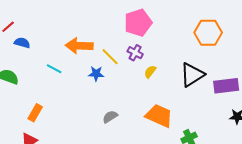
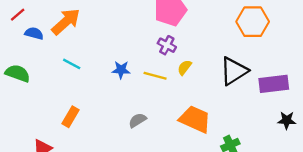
orange arrow: (79, 46) -> (66, 22), moved, turned 136
yellow line: (110, 57) -> (155, 76), moved, turned -30
orange rectangle: (35, 113) -> (70, 117), moved

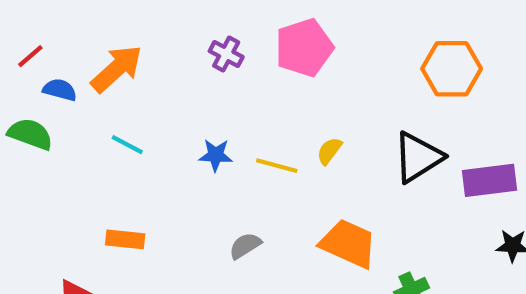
purple cross: (167, 45) -> (226, 54), moved
green semicircle: (18, 73) -> (30, 134), moved
orange rectangle: (70, 117) -> (125, 239), turned 66

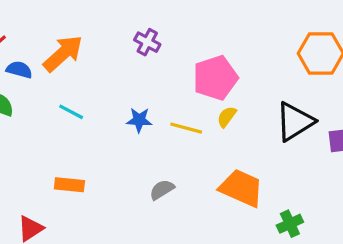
pink pentagon: (304, 48) -> (215, 78), moved

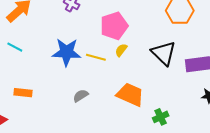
cyan line: (71, 112) -> (15, 47), moved
blue star: (139, 120) -> (66, 52), size x1.8
black triangle: (295, 122) -> (164, 53), turned -44

